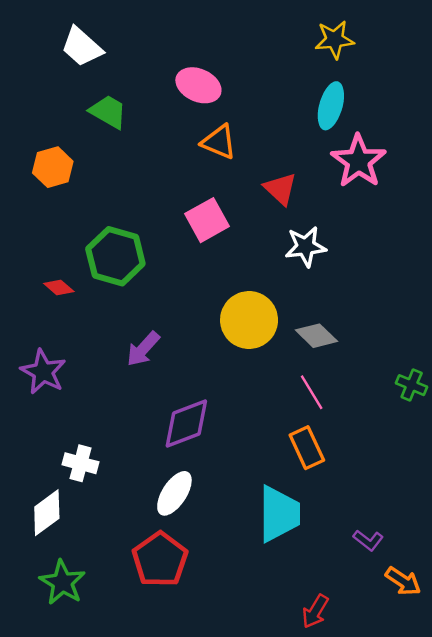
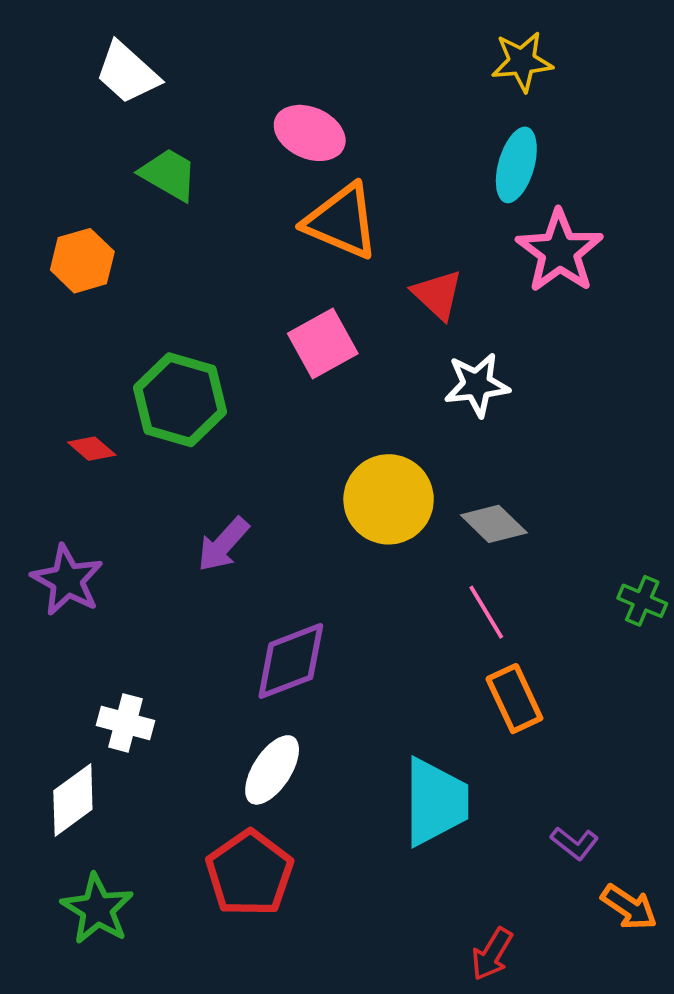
orange triangle: (219, 142) -> (342, 221), size x1.4
orange rectangle: (307, 448) -> (514, 699), moved

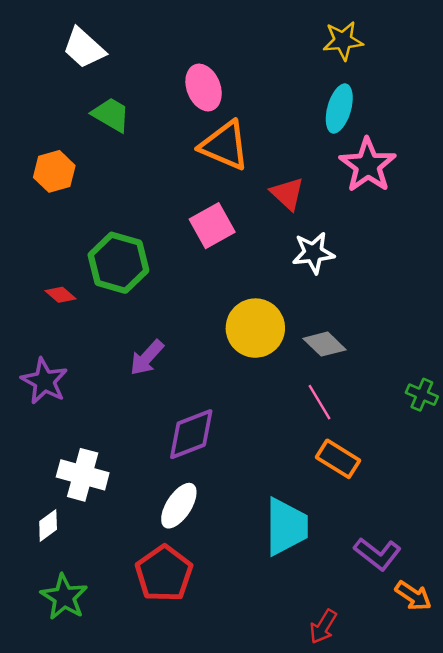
pink ellipse: (310, 133) -> (204, 88), turned 45
orange rectangle: (514, 699) -> (338, 459), turned -33
white cross: (125, 723) -> (83, 475), size x1.4
white diamond: (73, 800) -> (48, 525), size x0.7
purple L-shape: (575, 843) -> (377, 554), size x1.5

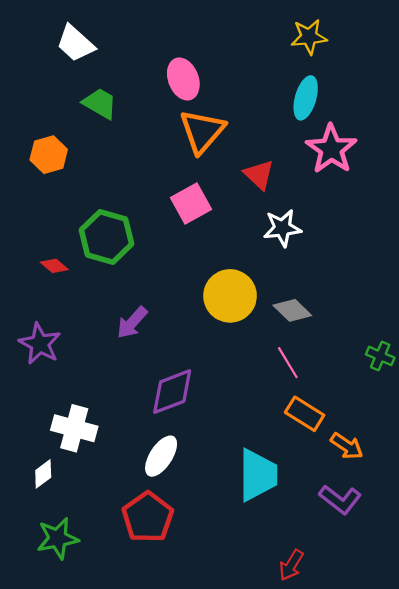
orange triangle: (225, 145) -> (202, 131), turned 48
orange arrow: (413, 596) -> (347, 446), moved
green star: (64, 597) -> (58, 538), turned 30

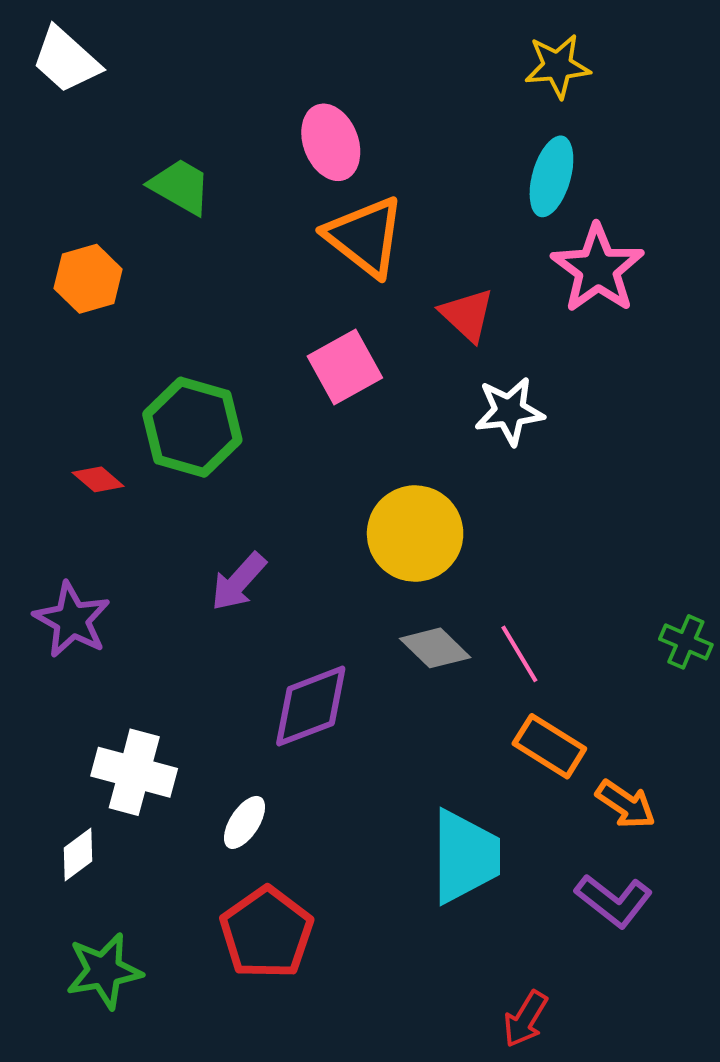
white trapezoid: (75, 43) -> (66, 60), moved
orange triangle: (202, 131) -> (365, 237), turned -33
gray diamond: (292, 310) -> (435, 648), moved
white ellipse: (161, 456) -> (245, 822), moved, size x0.7

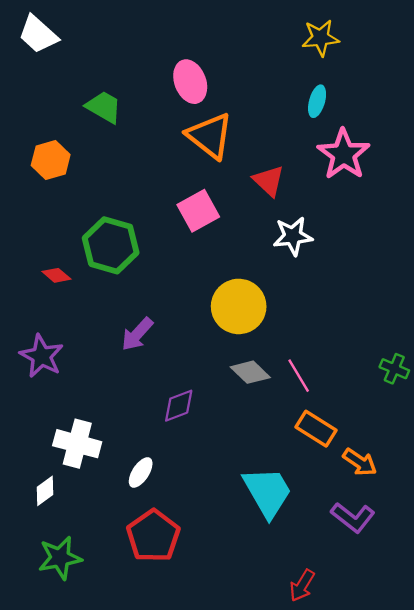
cyan ellipse: (551, 176) -> (317, 101), size x0.7
purple diamond: (311, 706) -> (179, 406), size x0.7
cyan trapezoid: (465, 857) -> (267, 492), turned -30

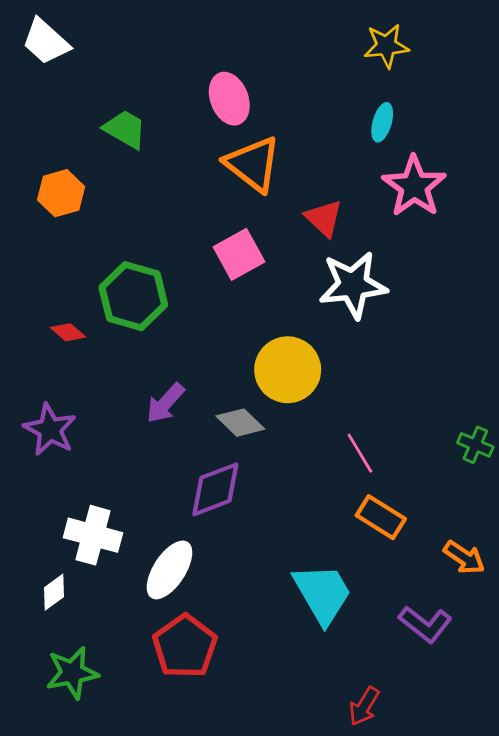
white star: (293, 236) -> (353, 285), size x1.4
gray diamond: (250, 372) -> (240, 423), moved
purple diamond: (179, 406) -> (215, 489), size x1.4
orange arrow: (360, 462) -> (464, 557), moved
white ellipse: (141, 472) -> (169, 570), size x1.6

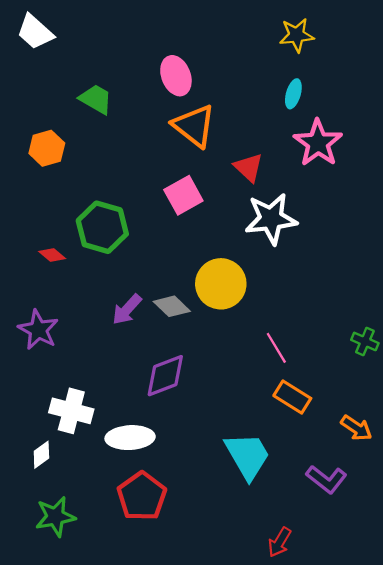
gray diamond: (240, 423) -> (172, 306), moved
white ellipse: (169, 570) -> (130, 438), turned 54

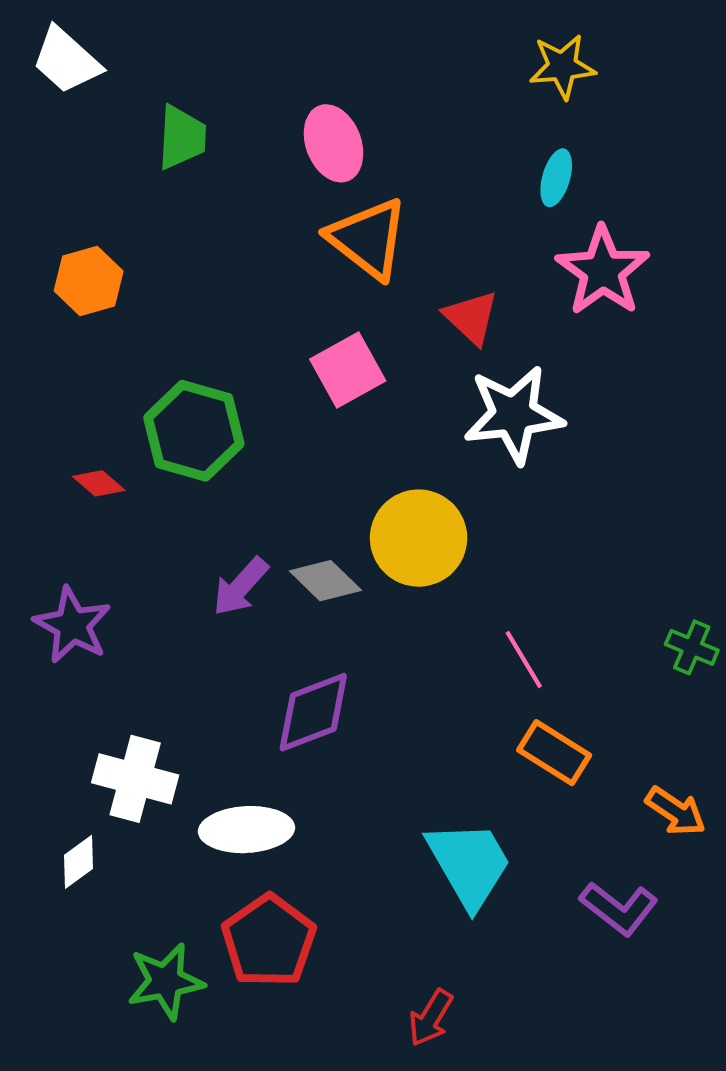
green trapezoid: (96, 99) -> (182, 137), moved, turned 63
green star: (55, 517) -> (166, 981), moved
red arrow: (280, 542) -> (431, 1018), moved

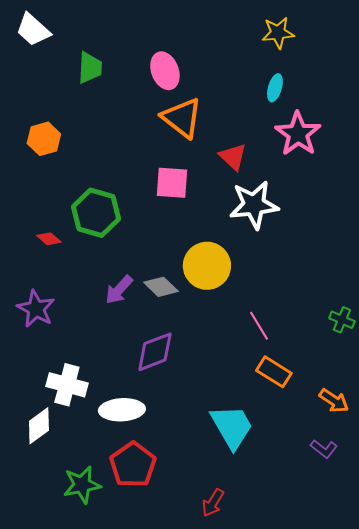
pink square: (348, 370) -> (172, 183), turned 33
white diamond: (78, 862) -> (39, 426), size x1.4
purple L-shape: (619, 908) -> (324, 449), moved, size x0.7

